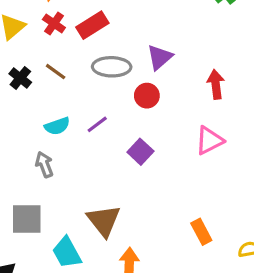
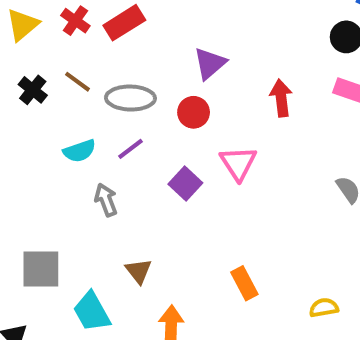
gray ellipse: (112, 67) -> (130, 98), moved
pink triangle: (209, 140) -> (238, 163), moved, turned -36
gray arrow: (44, 165) -> (106, 200), moved
brown triangle: (104, 221) -> (139, 271), size x0.6
orange rectangle: (201, 232) -> (244, 283), moved

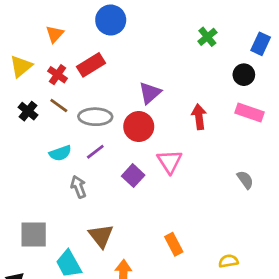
red cross: (75, 21) -> (57, 75), moved
red circle: (194, 112) -> (139, 127), size x1.4
brown triangle: (139, 271) -> (101, 236), size x1.4

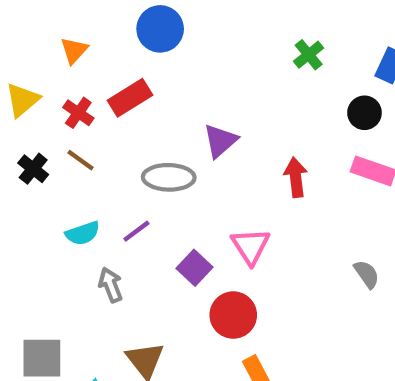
gray ellipse: (95, 117) -> (169, 177), moved
red circle: (139, 127) -> (233, 315), moved

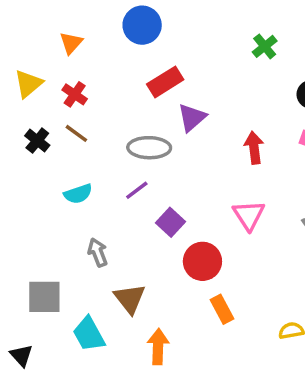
red rectangle: (130, 98) -> (165, 82), moved
purple line: (136, 231) -> (137, 190), moved
pink triangle: (250, 246) -> (249, 215), moved
gray arrow: (111, 285) -> (98, 252), moved

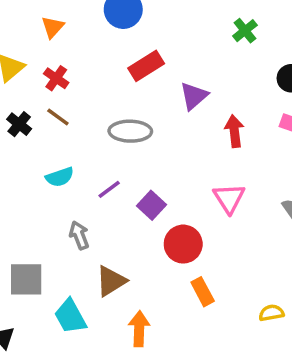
purple triangle: (192, 117) -> (194, 96), moved
purple line: (137, 190) -> (109, 189), moved
brown triangle: (130, 299) -> (111, 281), turned 36

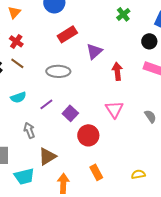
orange rectangle: (203, 292) -> (96, 172), moved
cyan trapezoid: (70, 316) -> (24, 176), turned -75

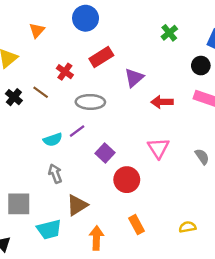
red cross: (16, 41) -> (65, 72), moved
red arrow: (117, 71) -> (162, 102), turned -84
cyan semicircle: (18, 97) -> (53, 140), moved
purple line: (46, 104) -> (77, 131), moved

